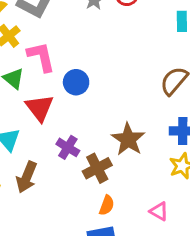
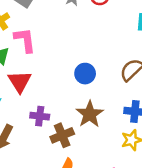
blue circle: (76, 82) -> (85, 74), moved
purple cross: (68, 147) -> (40, 116), turned -30

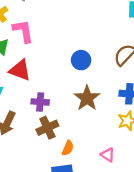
red triangle: (20, 82) -> (20, 70), turned -35
brown cross: (62, 135) -> (47, 128), moved

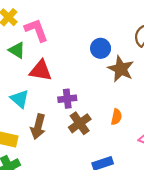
brown star: (87, 98) -> (121, 69), moved
orange semicircle: (68, 148) -> (116, 117), moved

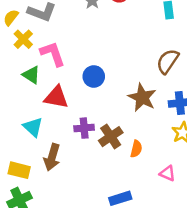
blue circle: (101, 48) -> (94, 76), moved
brown cross: (80, 123) -> (111, 137), moved

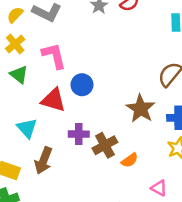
yellow cross: (23, 39) -> (15, 44), moved
green triangle: (31, 75) -> (19, 75), moved
blue circle: (94, 76) -> (82, 85), moved
orange semicircle: (136, 149) -> (130, 160), turned 35

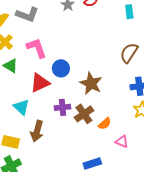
red triangle: (53, 100) -> (40, 83), turned -35
brown star: (141, 109) -> (91, 83), moved
pink triangle: (159, 188) -> (122, 142), moved

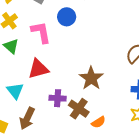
blue circle: (61, 68) -> (67, 17), moved
brown cross: (84, 114) -> (79, 109), turned -30

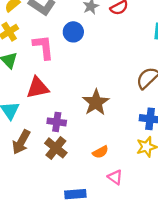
brown cross: (79, 109) -> (56, 148), moved

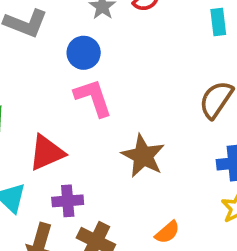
pink L-shape: (43, 47) -> (93, 98), moved
purple cross: (57, 122) -> (68, 201), moved

